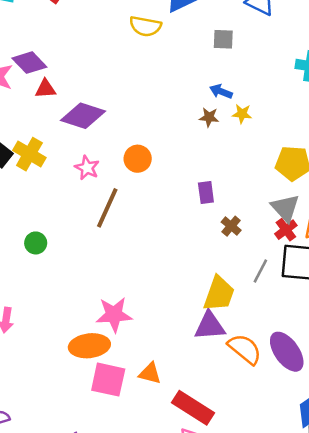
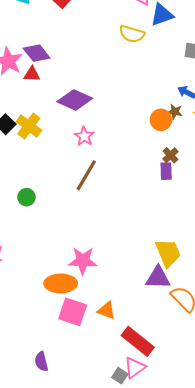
red triangle: (45, 89) -> (32, 74), moved
orange circle: (138, 159) -> (161, 120), moved
pink star: (87, 168) -> (84, 136), moved
brown cross: (231, 226) -> (170, 155), moved
yellow trapezoid: (219, 294) -> (168, 253), turned -48

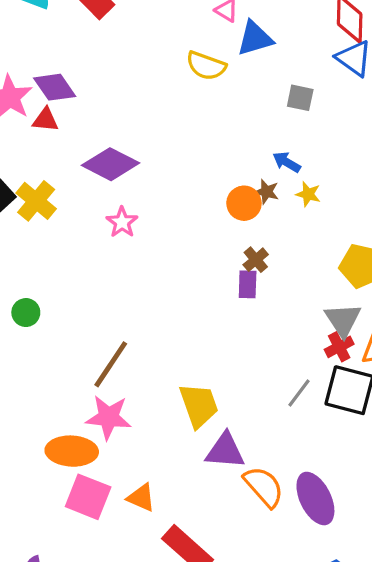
brown line: (86, 175) -> (111, 364), moved
yellow trapezoid: (168, 253) -> (199, 405), moved

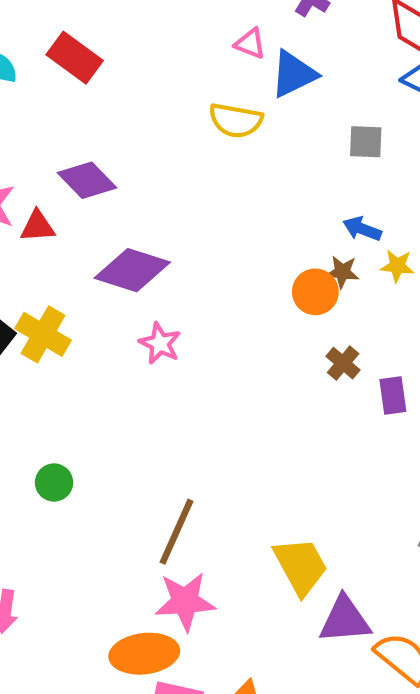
purple diamond: (55, 87) -> (87, 180), moved
purple rectangle: (248, 284) -> (393, 395), moved

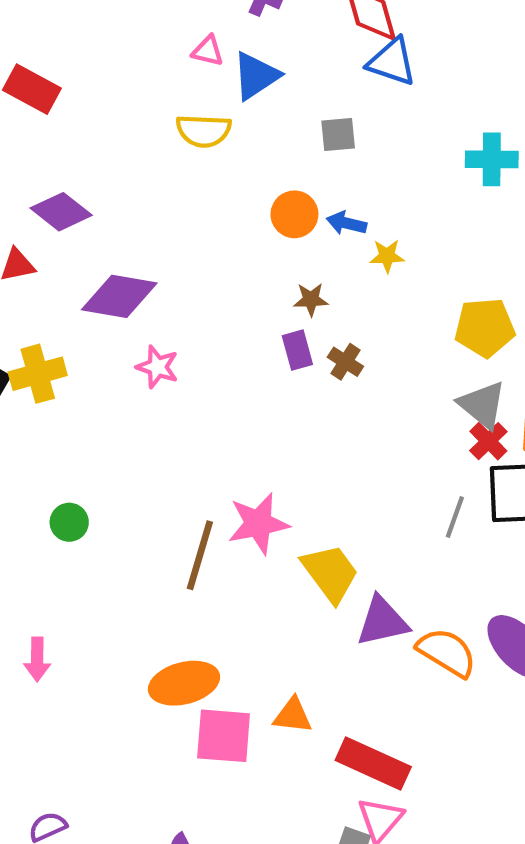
brown star: (342, 272) -> (311, 299), moved
orange circle: (315, 292) -> (294, 214), moved
yellow cross: (43, 334) -> (38, 374), turned -38
purple rectangle: (393, 395) -> (297, 350), moved
pink star: (185, 601) -> (258, 524), moved

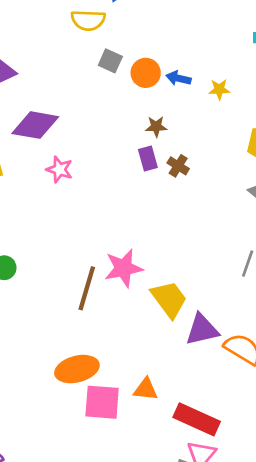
gray square: (338, 135) -> (110, 61), moved, turned 30
yellow star: (387, 256) -> (219, 89), moved

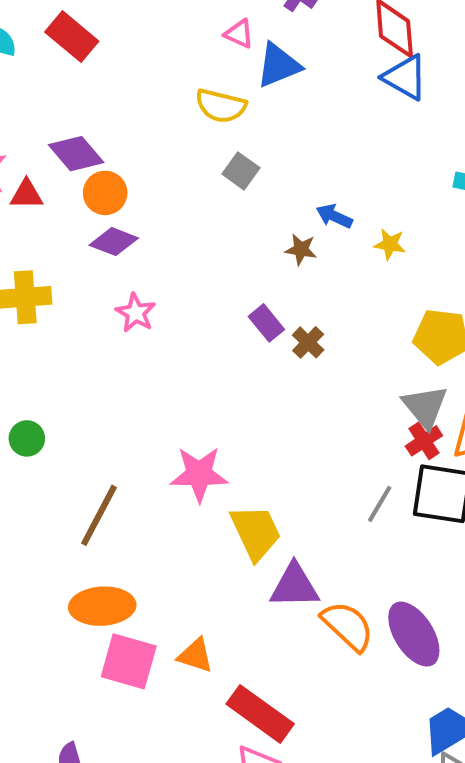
orange circle: (146, 73) -> (105, 193), moved
purple diamond: (35, 125) -> (114, 242), size x0.7
brown star: (156, 127) -> (301, 249), moved
purple rectangle: (148, 159) -> (266, 323), turned -35
brown line: (87, 288) -> (99, 515), moved

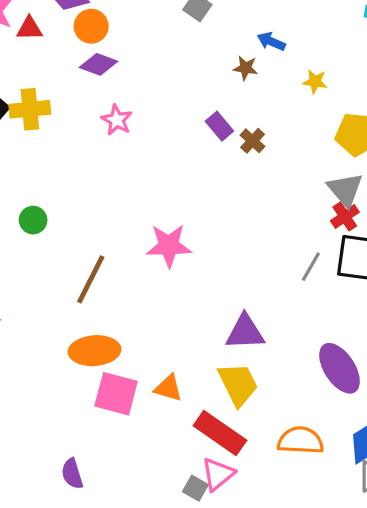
yellow star: (390, 244) -> (315, 82), moved
yellow trapezoid: (256, 532) -> (238, 384), moved
orange semicircle: (348, 626) -> (301, 441), moved, turned -39

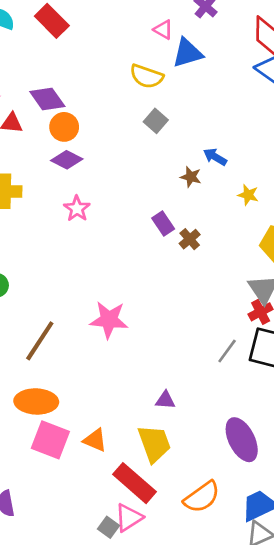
purple triangle: (245, 332) -> (165, 400), size x0.6
orange semicircle: (301, 441) -> (202, 497), turned 135

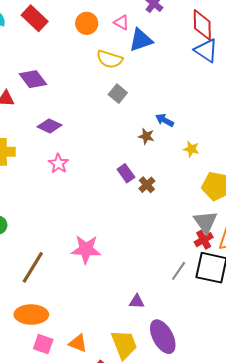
orange circle: (64, 127) -> (87, 23), moved
purple triangle: (165, 400) -> (137, 302), moved
pink square: (50, 440) -> (43, 344), size x0.7
purple ellipse: (242, 440) -> (163, 337), moved

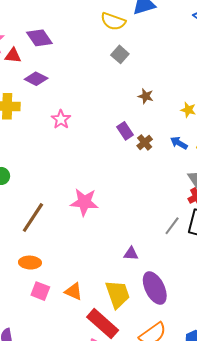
blue arrow: (165, 120) -> (179, 143), moved
purple diamond: (49, 126) -> (36, 79), moved
orange ellipse: (31, 315) -> (30, 263), size x0.7

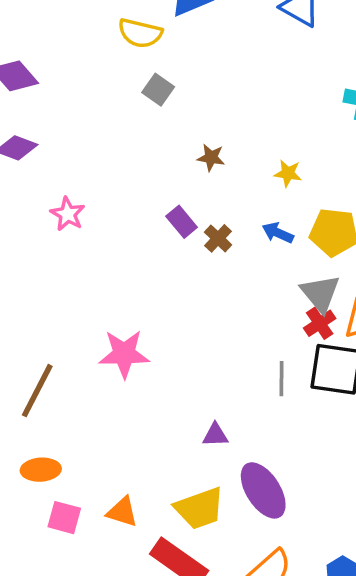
gray line: (172, 226) -> (282, 379), turned -30
yellow trapezoid: (118, 294) -> (200, 508), turned 96

